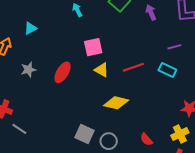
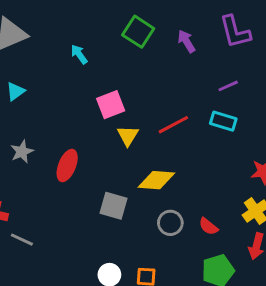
yellow triangle: (102, 70) -> (128, 136), turned 42
red ellipse: (63, 72) -> (67, 166), moved
gray square: (84, 134) -> (113, 206), moved
gray circle: (109, 141) -> (170, 223), moved

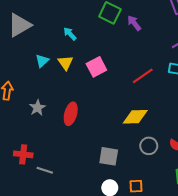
purple arrow: (186, 41) -> (134, 23), moved
cyan triangle: (15, 91) -> (42, 61), moved
yellow triangle: (128, 136) -> (65, 63), moved
gray square: (113, 206) -> (109, 156), moved

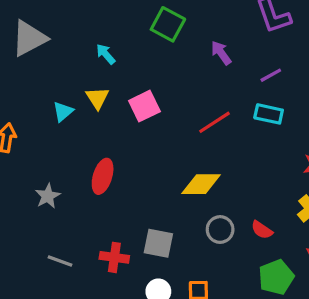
purple arrow: (134, 23) -> (221, 53), moved
cyan triangle: (42, 61) -> (63, 112), moved
gray star: (37, 108) -> (48, 196), moved
red cross: (23, 154) -> (114, 257), moved

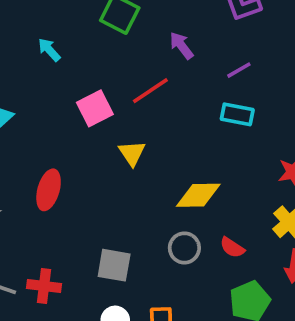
yellow triangle: (97, 98) -> (132, 153), moved
red line: (215, 122) -> (150, 91), moved
yellow diamond: (201, 184) -> (198, 195), moved
red cross: (114, 257) -> (44, 286), moved

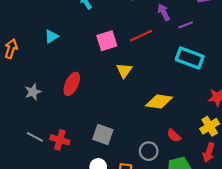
purple line: (239, 70) -> (186, 25), moved
cyan rectangle: (237, 114) -> (190, 58), size x1.4
gray circle: (184, 248) -> (149, 151), moved

